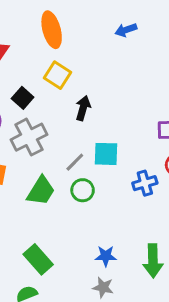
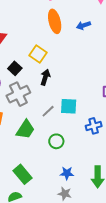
orange ellipse: (52, 30) -> (55, 21), moved
black arrow: (83, 108) -> (45, 77), moved
green circle: (83, 190) -> (56, 141), moved

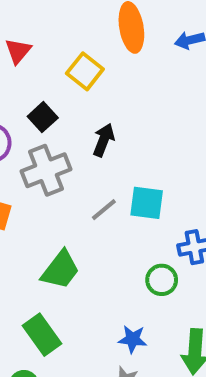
yellow square: (38, 54) -> (85, 71), moved
green trapezoid: (25, 129) -> (60, 270), moved
green circle: (56, 141) -> (162, 280), moved

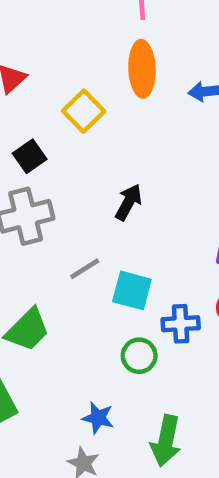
black arrow: (104, 140) -> (128, 202), moved
cyan square: (147, 203) -> (132, 290), moved

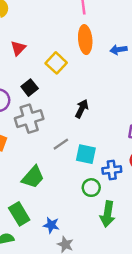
blue star: (98, 418) -> (51, 225), moved
green arrow: (166, 441) -> (108, 214), moved

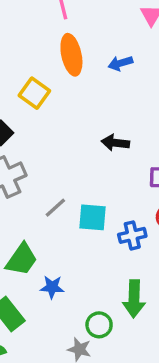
black arrow: (82, 109) -> (115, 143), moved, turned -102
green circle: (91, 188) -> (99, 325), moved
blue star: (51, 225) -> (52, 287), moved

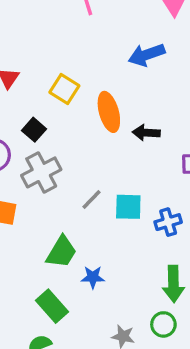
orange ellipse: (71, 55) -> (109, 112), moved
blue arrow: (120, 63) -> (147, 55), size x1.5
green circle: (99, 325) -> (163, 324), moved

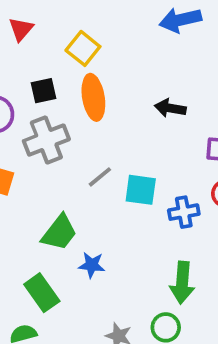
orange ellipse: (109, 112) -> (93, 97), moved
black square: (34, 130) -> (44, 91), turned 30

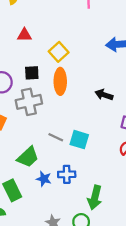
red triangle: (21, 29) -> (24, 35), turned 40
gray line: (100, 177) -> (56, 137), moved, turned 56
blue cross: (184, 212) -> (67, 174), moved

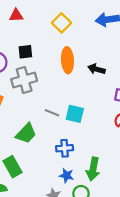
yellow square: (59, 52) -> (62, 23), moved
orange ellipse: (60, 81) -> (67, 60), moved
blue star: (44, 179) -> (67, 176), moved

